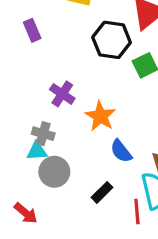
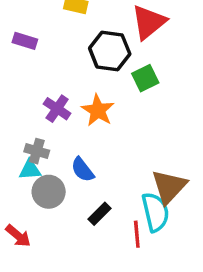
purple rectangle: (32, 30) -> (25, 41), turned -50
orange star: (100, 116) -> (98, 110), moved
blue semicircle: (121, 151) -> (83, 170), moved

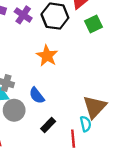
green square: (145, 78) -> (94, 24), moved
purple cross: (57, 109) -> (23, 15), moved
cyan semicircle: (155, 212) -> (86, 124), size x0.6

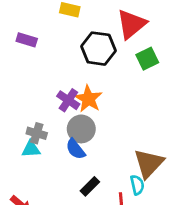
purple cross: (23, 15) -> (68, 100), moved
gray circle: (14, 110) -> (81, 129), moved

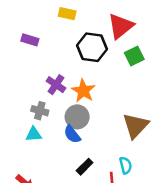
purple cross: (68, 100) -> (56, 85), moved
gray cross: (37, 133) -> (40, 111), moved
brown triangle: (149, 163) -> (136, 126), moved

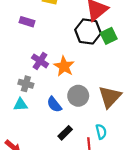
purple rectangle: (30, 40) -> (27, 22), moved
black hexagon: (92, 47) -> (88, 31), moved
gray circle: (77, 117) -> (78, 96), moved

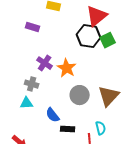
blue semicircle: (54, 104) -> (53, 115), moved
black rectangle: (65, 133) -> (68, 129), turned 48

